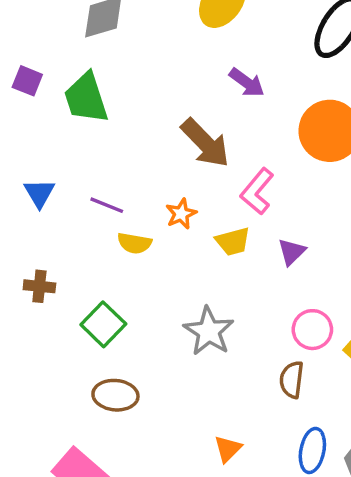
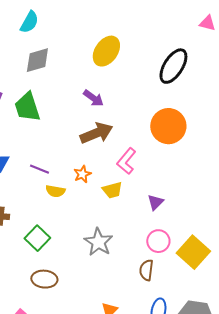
purple arrow: (247, 82) -> (93, 98), moved
brown arrow: (205, 143) -> (96, 133), turned -68
purple triangle: (292, 252) -> (155, 202), moved

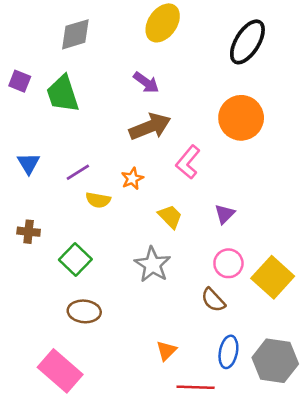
purple line: (39, 169) -> (78, 172), turned -54
yellow trapezoid: (112, 190) -> (170, 217), moved, turned -120
brown semicircle: (146, 270) -> (213, 300), turned -50

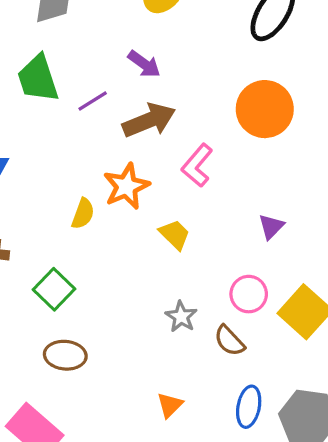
purple line: (78, 172) -> (93, 101), moved
orange star: (132, 179) -> (126, 186), size x1.6
yellow semicircle: (98, 200) -> (83, 214), turned -80
purple triangle: (225, 214) -> (271, 227), moved
gray star: (153, 265) -> (181, 317), moved, size x0.7

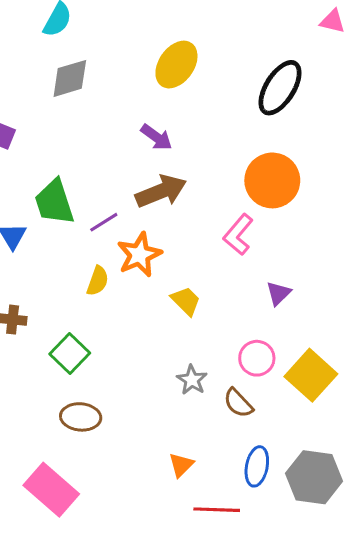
green trapezoid: (38, 79) -> (54, 202), moved
purple line: (93, 101) -> (104, 222), moved
pink L-shape: (197, 165) -> (238, 235), moved

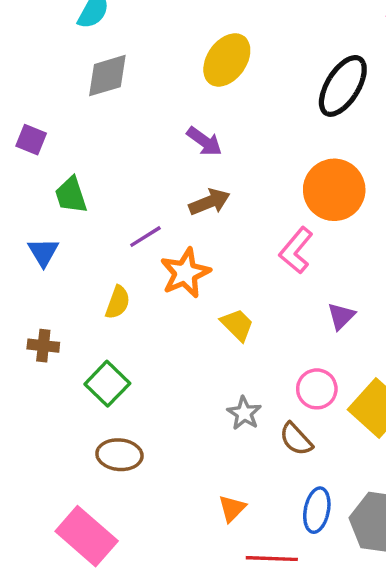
brown arrow: (161, 191) -> (210, 202), size x0.7
green trapezoid: (54, 202) -> (71, 195), moved, size x0.7
yellow semicircle: (98, 281) -> (118, 302), moved

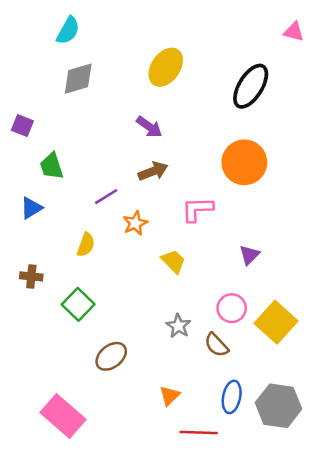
pink L-shape: (296, 250) -> (197, 209), moved, turned 48
blue triangle: (43, 252) -> (31, 208), turned 30
orange star: (185, 273) -> (135, 223), size x0.7
brown ellipse: (119, 455) -> (111, 356), moved, turned -44

